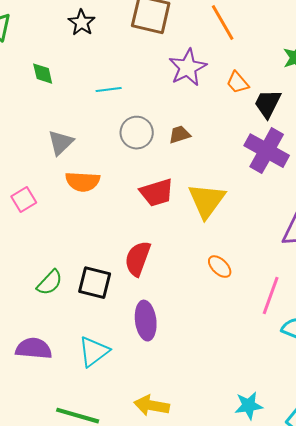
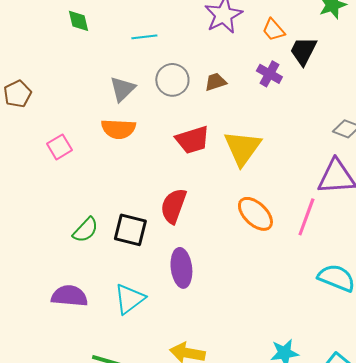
gray triangle: (61, 143) -> (122, 89), moved
purple cross: (267, 151) -> (269, 74), moved, size x0.6
orange ellipse: (220, 267) -> (255, 214), size x1.5
pink line: (271, 296) -> (306, 217), moved

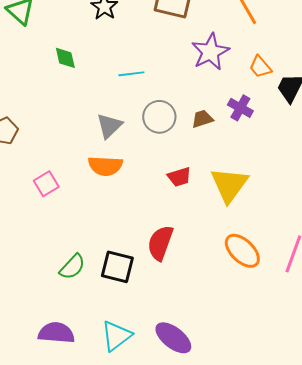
purple cross: (269, 74) -> (240, 108), moved
red trapezoid: (192, 140) -> (179, 177), size x0.7
purple ellipse: (181, 268) -> (173, 338), moved, turned -45

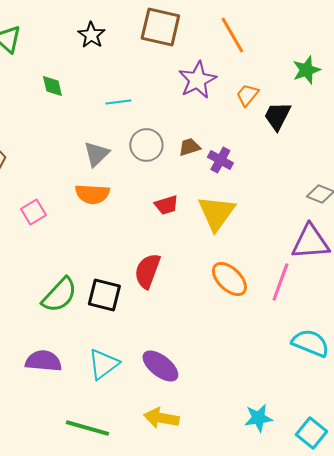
orange trapezoid: (260, 67) -> (247, 95), turned 80
purple cross: (240, 108) -> (220, 160), moved
green semicircle: (72, 267) -> (59, 295), size x1.4

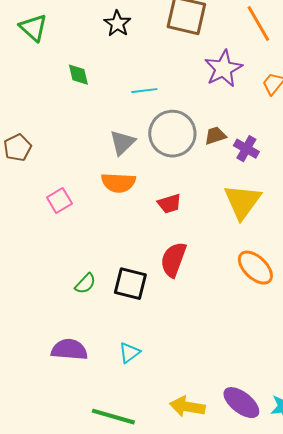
gray circle: (146, 145) -> (172, 134), size x1.4
red trapezoid: (166, 205) -> (169, 204), moved
green semicircle: (59, 295) -> (85, 284), size x0.6
cyan triangle: (103, 364) -> (129, 353), size x0.7
purple ellipse: (160, 366) -> (241, 403), moved

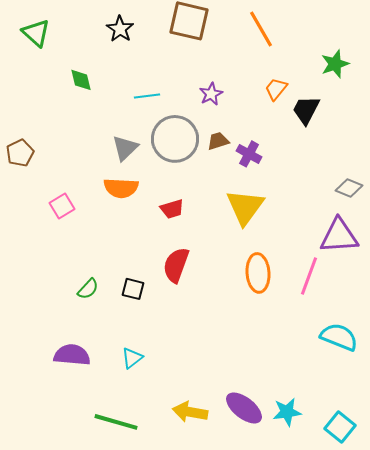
purple star: (223, 69) -> (211, 94), moved, size x0.6
orange ellipse: (255, 268) -> (258, 273), turned 42
black square: (130, 284) -> (133, 289), size x0.7

